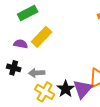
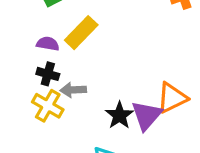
black cross: (14, 68) -> (48, 74), moved
yellow cross: (45, 92) -> (48, 106), moved

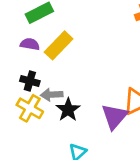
purple semicircle: (48, 44) -> (30, 44), moved
black star: (119, 115) -> (68, 110), moved

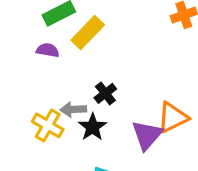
yellow rectangle: (59, 45) -> (88, 33), moved
black cross: (30, 81) -> (105, 93), moved, turned 36

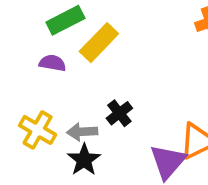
yellow cross: (48, 125) -> (38, 130), moved
black star: (93, 127) -> (84, 160), moved

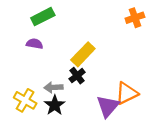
yellow rectangle: (99, 43) -> (83, 54), moved
yellow cross: (38, 130) -> (25, 100), moved

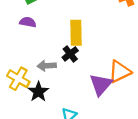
yellow rectangle: (83, 54) -> (76, 33), turned -45
black star: (55, 105) -> (38, 92), moved

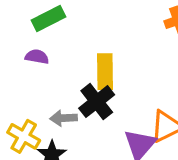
black cross: (70, 54) -> (97, 102), size x1.5

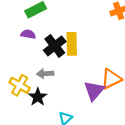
black cross: (97, 102) -> (55, 46), moved

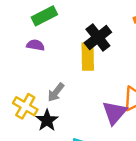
black cross: (55, 46) -> (98, 38), moved
gray arrow: (45, 74) -> (56, 92), turned -49

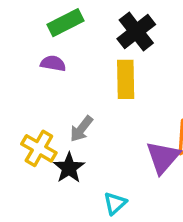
black cross: (98, 38) -> (136, 32), moved

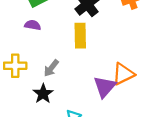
yellow cross: (39, 148) -> (15, 66), moved, turned -30

